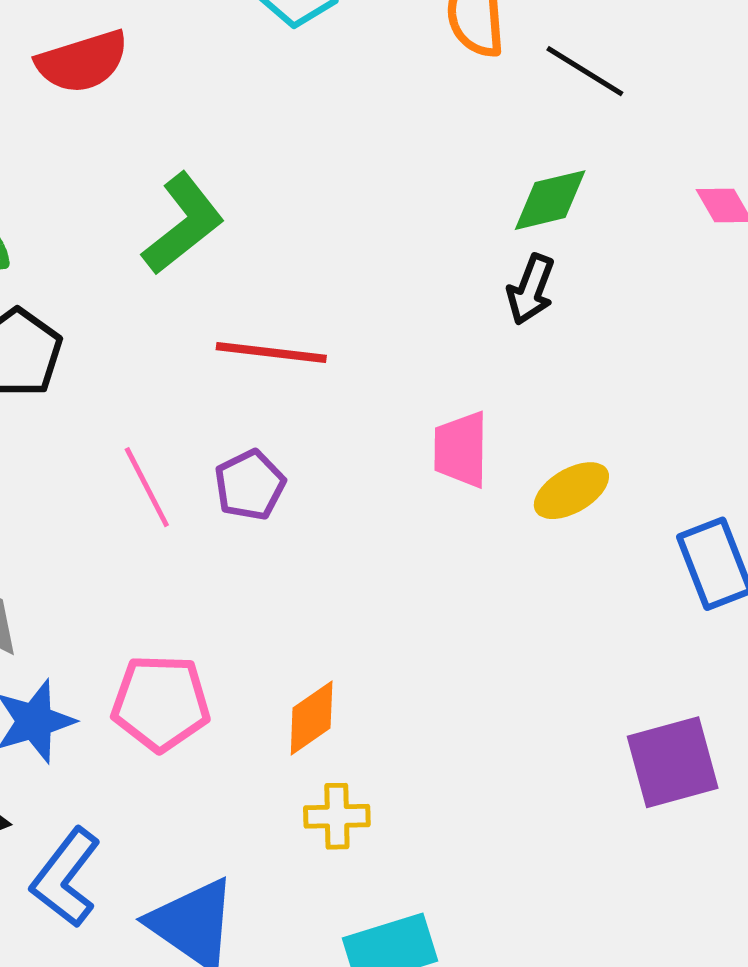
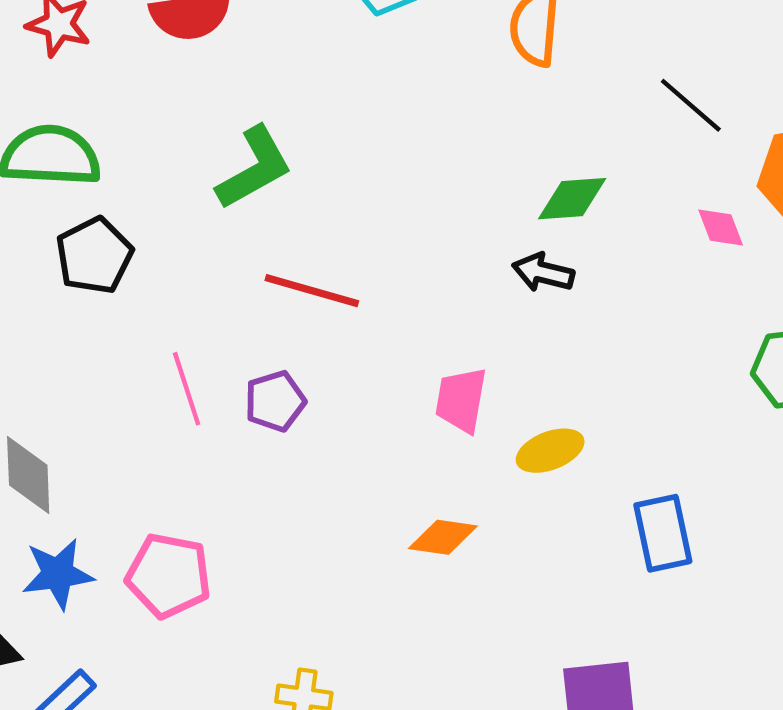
black line: (585, 71) -> (691, 105), moved
black arrow: (531, 289) -> (543, 273), turned 74
orange diamond: (312, 718) -> (443, 537), moved, turned 34

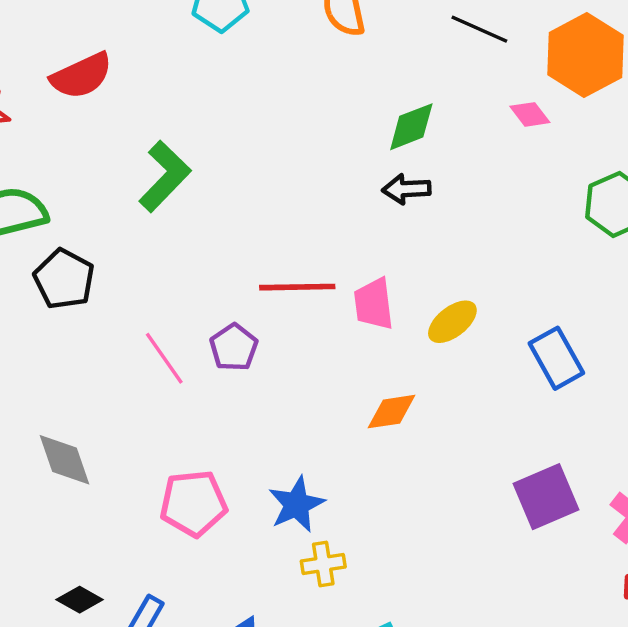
red line: (312, 291) -> (297, 287), moved
blue star: (58, 574) -> (296, 504), moved

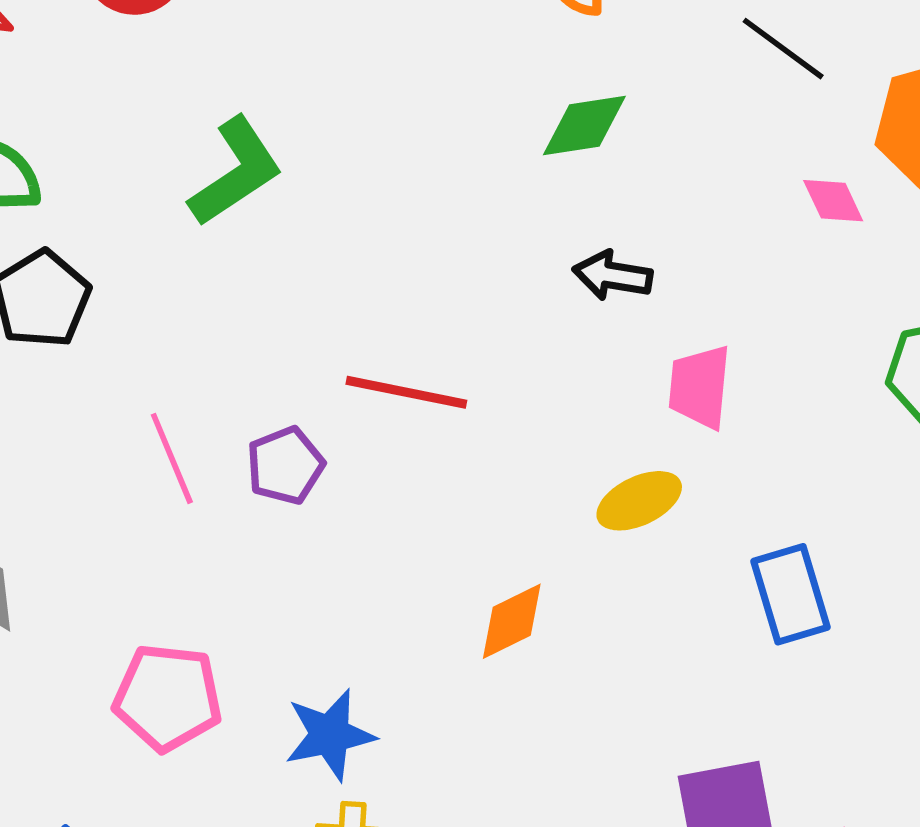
green diamond: (411, 127) -> (584, 126), moved
pink trapezoid: (374, 304) -> (700, 387), moved
orange diamond: (391, 412) -> (512, 621), turned -30

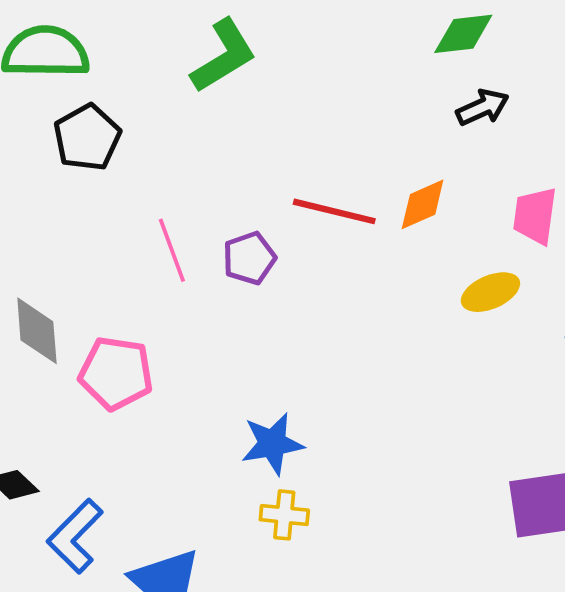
black arrow: (613, 275) -> (483, 107), moved, turned 144
orange diamond: (512, 621) -> (423, 204), moved
pink pentagon: (168, 697) -> (116, 373), moved

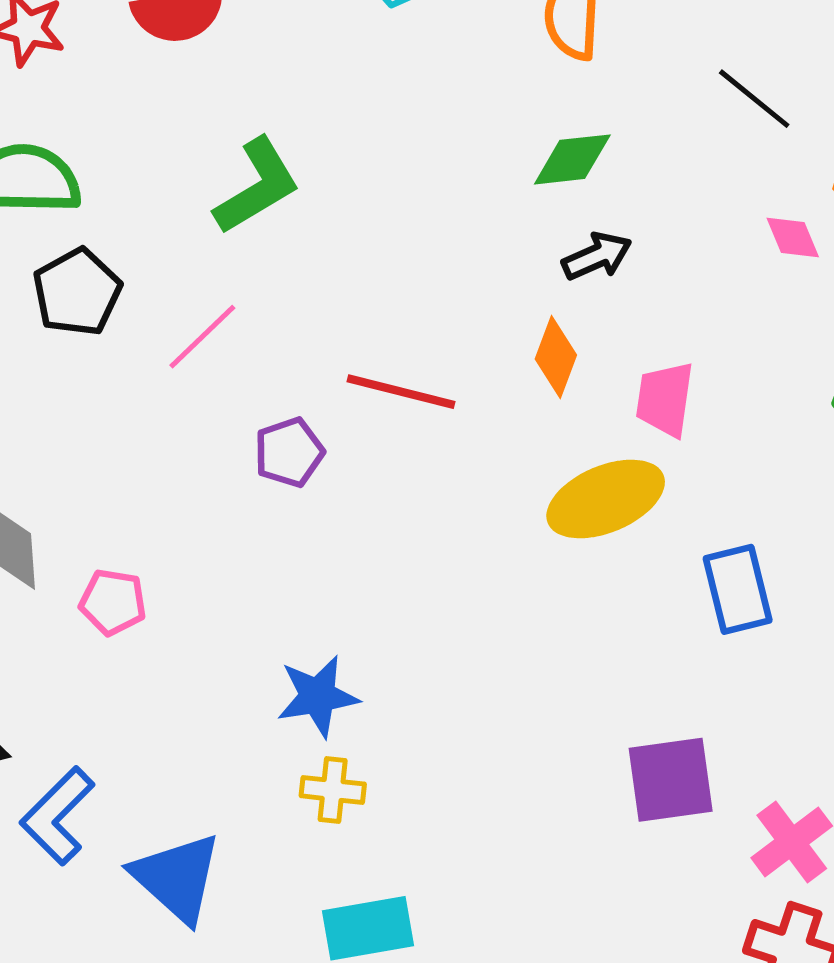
orange diamond: (423, 204) -> (556, 357), moved, turned -46
pink line: (172, 250) -> (202, 337), moved, turned 66
yellow ellipse: (490, 292) -> (606, 499), size x1.5
pink pentagon: (116, 373) -> (113, 602), size x0.7

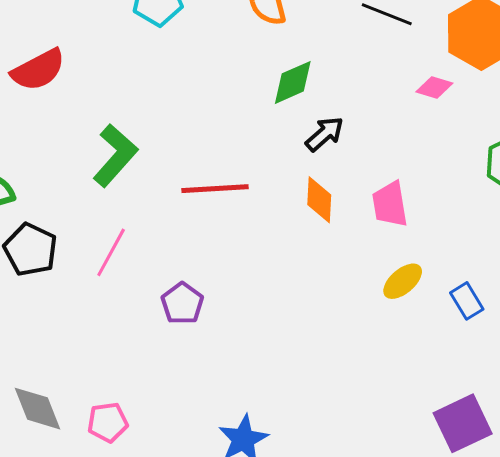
pink diamond: (793, 237) -> (434, 87), turned -33
red line: (401, 392) -> (215, 189), moved
yellow ellipse: (606, 499) -> (403, 281), moved, size x0.6
blue rectangle: (738, 589) -> (467, 301), size x0.7

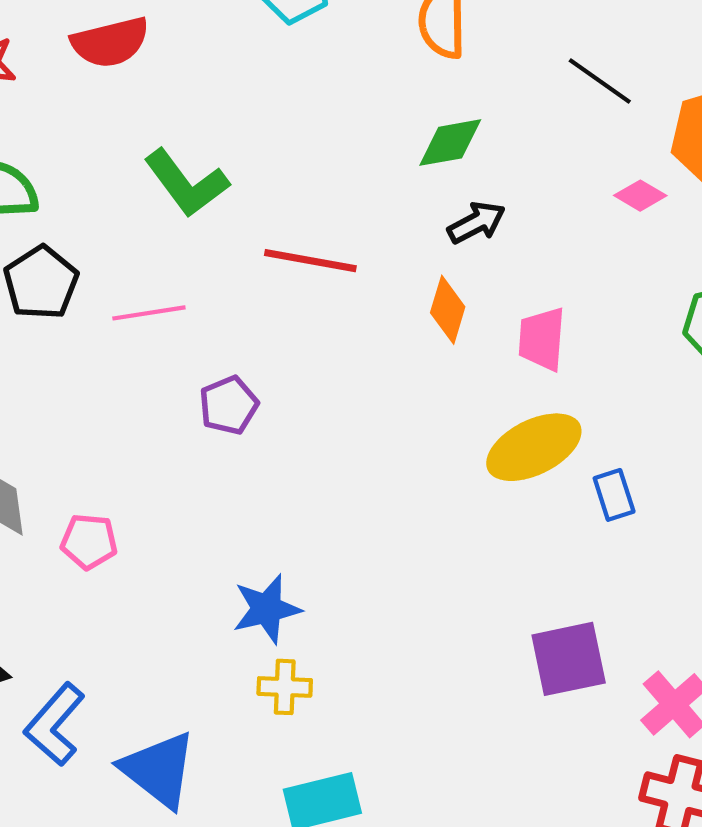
green L-shape: (115, 155) -> (186, 183), turned 88
pink line: (111, 252) -> (149, 313), turned 39
yellow ellipse: (403, 281) -> (534, 447), size x1.6

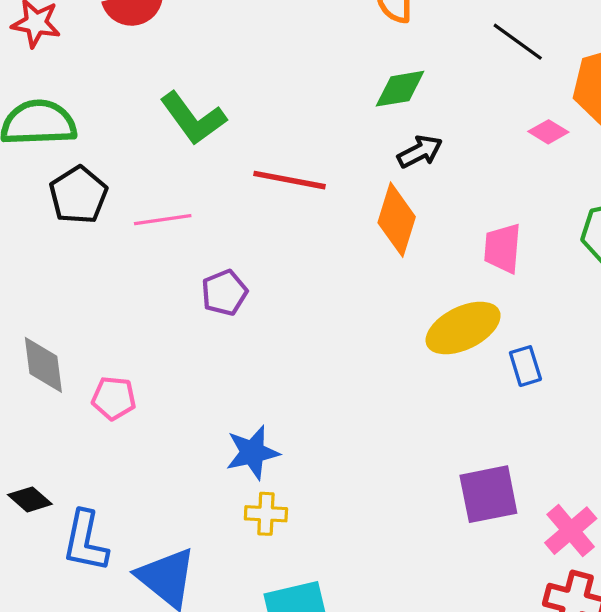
orange diamond: (448, 310) -> (397, 220), size x1.4
pink trapezoid: (542, 339) -> (503, 248), moved
blue L-shape: (55, 724) -> (85, 541), turned -30

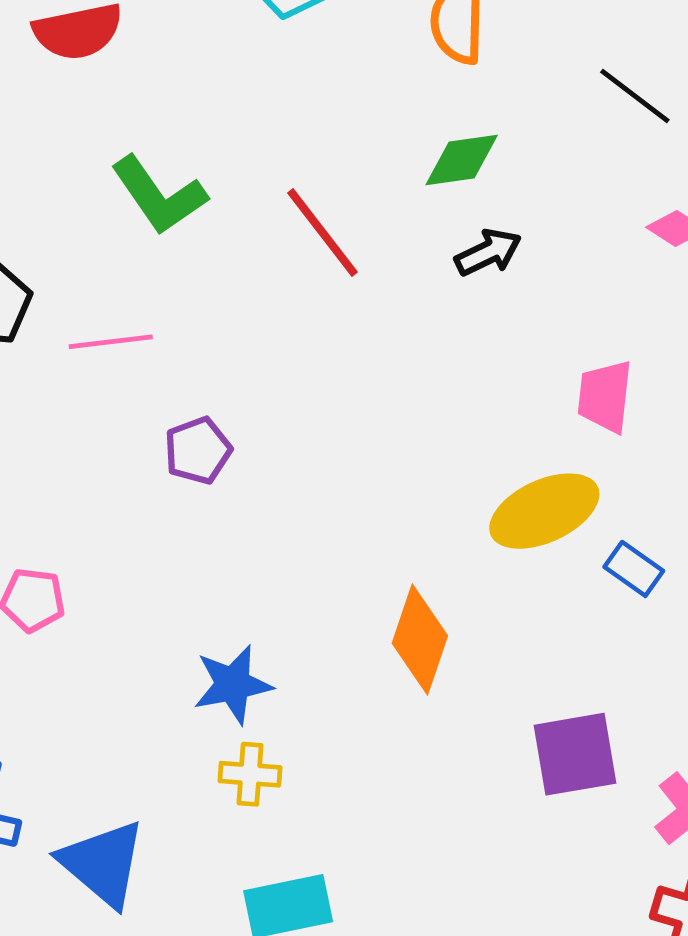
red line: (290, 180) -> (323, 233), moved, turned 40
orange diamond: (397, 220) -> (420, 640), moved
blue rectangle: (525, 366) -> (634, 569), turned -39

